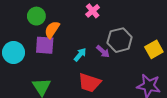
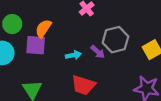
green circle: (36, 16) -> (12, 24), moved
cyan arrow: (80, 55) -> (73, 55), turned 40

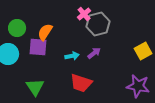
gray hexagon: (115, 40) -> (98, 24), moved
purple arrow: (98, 52) -> (94, 53), turned -80

